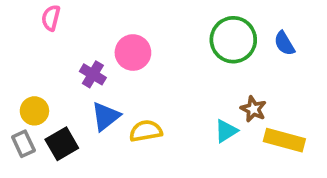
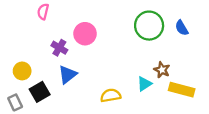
pink semicircle: (51, 18) -> (43, 12), moved
yellow semicircle: (146, 131) -> (111, 95), moved
gray rectangle: (23, 144) -> (15, 102), moved

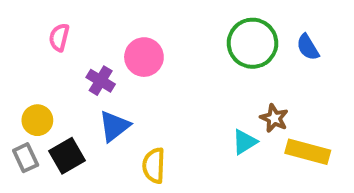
pink semicircle: (43, 12) -> (59, 37), moved
yellow semicircle: (111, 95) -> (154, 166), moved, turned -78
gray rectangle: (15, 102) -> (26, 158), moved

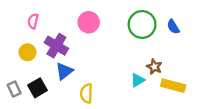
pink circle: (144, 57) -> (89, 22), moved
purple cross: (101, 81) -> (56, 46), size x1.5
yellow circle: (37, 120) -> (27, 52), moved

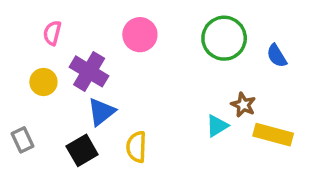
blue semicircle: (173, 27) -> (277, 56), moved
black square: (38, 88) -> (82, 150), moved

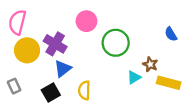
pink semicircle: (52, 33) -> (17, 22), moved, size x1.6
green circle: (224, 38) -> (116, 43), moved
yellow circle: (43, 82) -> (27, 50), size x1.5

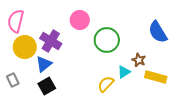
blue semicircle: (171, 34) -> (158, 32), size x1.6
blue triangle: (63, 69) -> (44, 64), moved
yellow semicircle: (84, 90) -> (106, 84), moved, turned 42

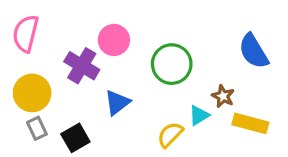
pink circle: (80, 20) -> (114, 40), moved
yellow circle: (25, 47) -> (32, 93), moved
blue triangle: (44, 64) -> (117, 103), moved
gray rectangle: (13, 80) -> (37, 128), moved

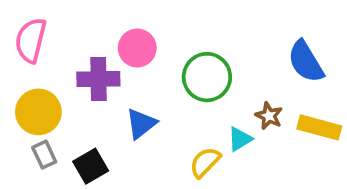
purple cross: (82, 66) -> (98, 79), turned -32
yellow rectangle: (250, 123) -> (319, 127), moved

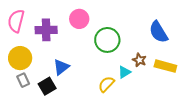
pink circle: (137, 48) -> (79, 19), moved
purple cross: (98, 79) -> (46, 30), moved
blue triangle: (141, 124) -> (61, 67), moved

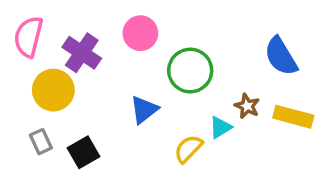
purple cross: (46, 30) -> (82, 53), turned 35
yellow circle: (20, 58) -> (53, 90), moved
blue triangle: (61, 67) -> (144, 110), moved

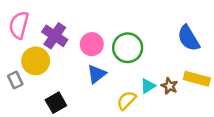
pink circle: (140, 33) -> (92, 44), moved
brown star: (247, 106) -> (169, 86), moved
gray rectangle: (41, 142) -> (15, 80), moved

